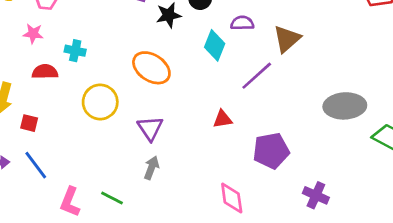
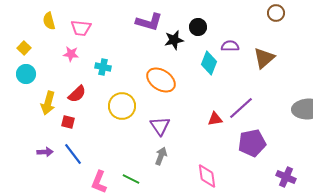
red semicircle: (45, 72) -> (77, 94), moved, turned 138
purple line: (257, 76) -> (241, 108), moved
pink diamond: (232, 198) -> (207, 176), moved

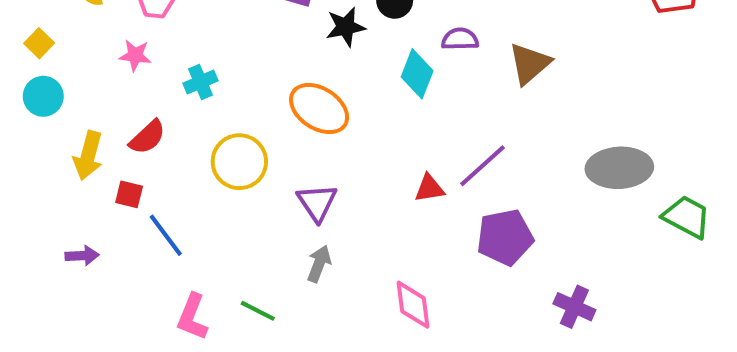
cyan cross: (103, 67) -> (201, 82), turned -35
blue line: (73, 154) -> (166, 235), moved

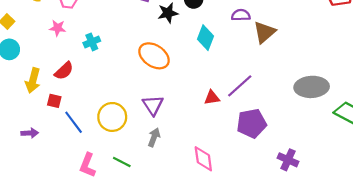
purple semicircle: (460, 39) -> (241, 15), moved
yellow circle: (239, 162) -> (112, 117), moved

